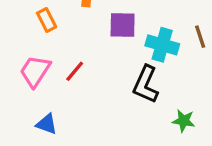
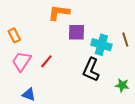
orange rectangle: (47, 20) -> (14, 35), moved
green star: (184, 121) -> (122, 85), moved

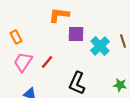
cyan cross: (101, 45) -> (100, 46), turned 30
black L-shape: (91, 70) -> (77, 83), moved

